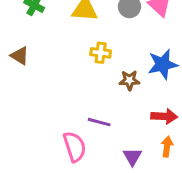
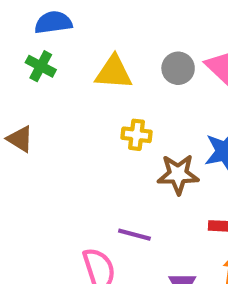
brown star: (129, 80) -> (178, 174), size x1.4

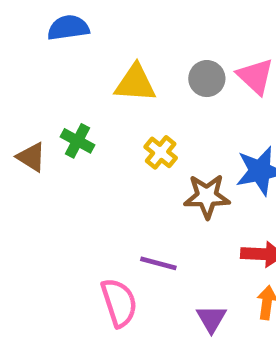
green cross: (41, 66) -> (78, 141), moved
yellow cross: (136, 135) -> (161, 152), turned 32

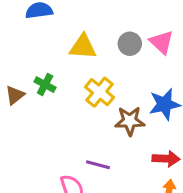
yellow cross: (161, 152) -> (100, 92), size x1.4
brown triangle: (31, 157) -> (15, 95), turned 50

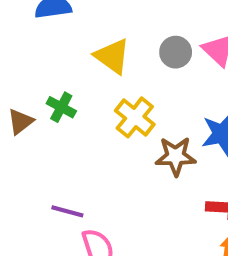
yellow triangle: (83, 47) -> (112, 56), turned 32
purple line: (98, 165) -> (67, 211), moved

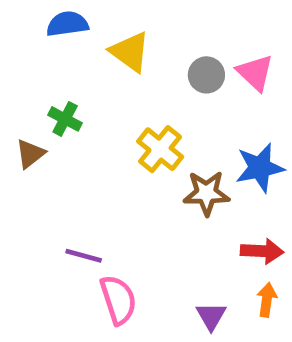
yellow triangle: (112, 56) -> (130, 52), moved
green cross: (61, 107) -> (65, 119), moved

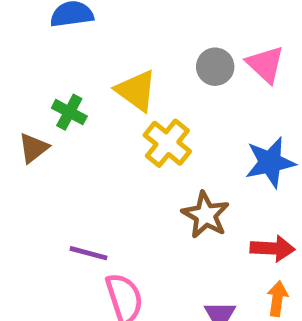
yellow triangle: (130, 52) -> (136, 91), moved
brown star: (206, 193) -> (206, 215), moved, turned 30

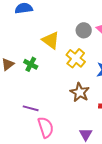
green cross: (69, 112) -> (31, 64), moved
yellow cross: (167, 143) -> (76, 58), moved

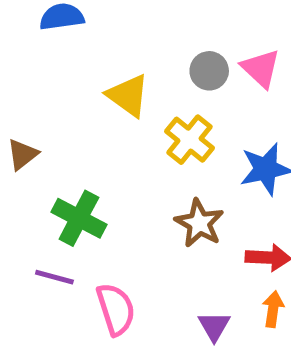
green cross: (31, 64) -> (79, 218), moved, size x1.5
purple line: (31, 108) -> (54, 277), moved

